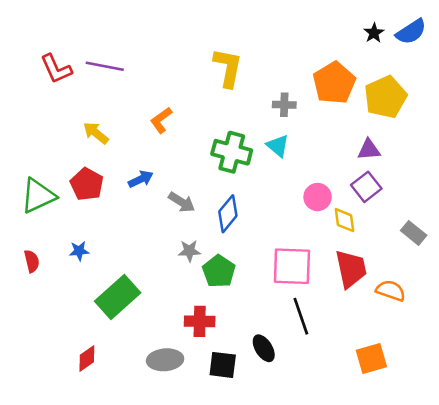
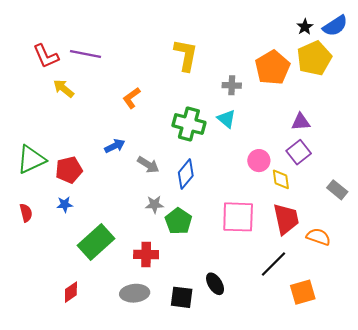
yellow pentagon: (385, 97) -> (314, 58), moved
yellow arrow: (96, 133) -> (64, 88), moved
red pentagon: (87, 184) -> (69, 170), moved, turned 30
black line: (301, 316) -> (274, 264), moved, turned 64
red cross: (200, 321) -> (146, 255), moved

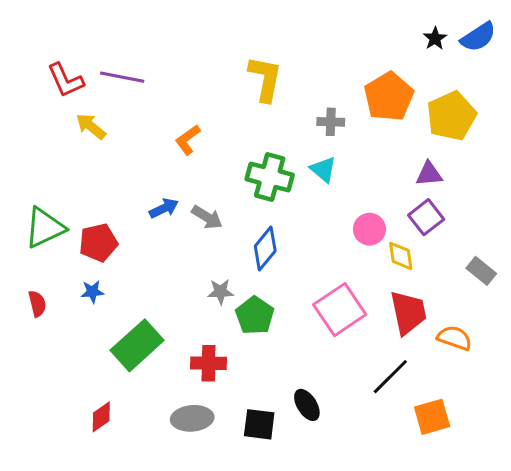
yellow pentagon: (314, 58) -> (451, 116), moved
gray arrow: (148, 165) -> (207, 217), moved
pink square: (238, 217) -> (340, 310), turned -36

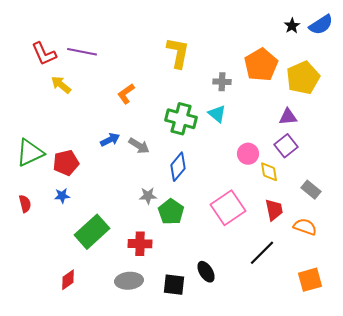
gray rectangle: (481, 271) -> (311, 190), moved
red trapezoid: (408, 313) -> (274, 210), size x0.7
orange square: (432, 417) -> (310, 280), moved

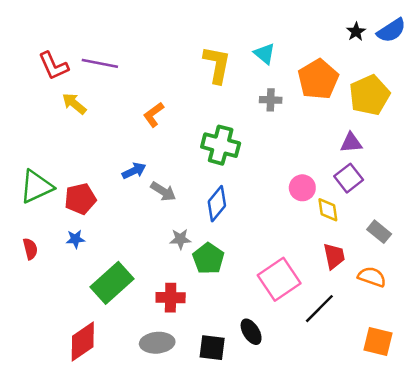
cyan triangle: (217, 114) -> (265, 54), moved
gray arrow: (139, 146) -> (163, 191), moved
pink square: (228, 208) -> (279, 279), moved
red diamond: (68, 280) -> (83, 341), size x1.6
orange square: (310, 280) -> (378, 341), turned 30

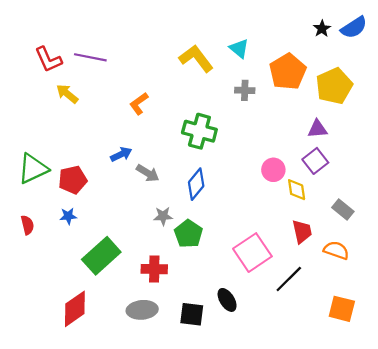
yellow L-shape: (217, 65) -> (196, 58), turned -48

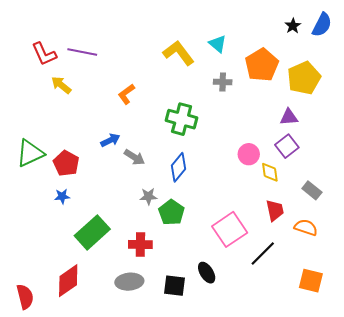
blue semicircle: (354, 28) -> (322, 25), turned -30
red pentagon: (73, 180) -> (66, 163), turned -30
red semicircle: (27, 225) -> (25, 297), moved, size x1.4

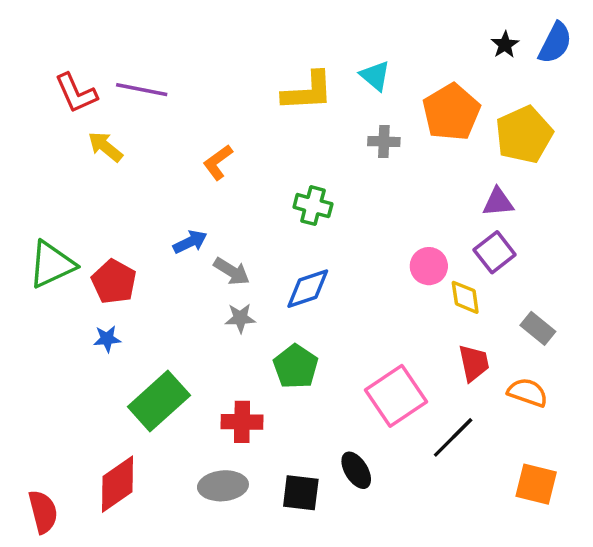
yellow L-shape: (179, 53) -> (308, 91), turned 124
green cross: (182, 119) -> (313, 206), size x0.7
blue diamond: (179, 167) -> (308, 289), turned 32
gray star: (148, 196) -> (240, 318), moved

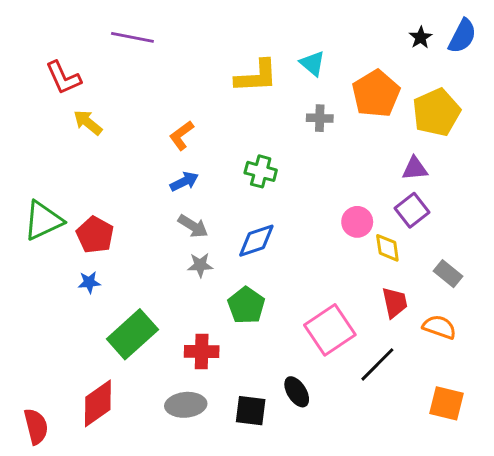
purple line: (142, 90) -> (132, 37), moved
blue arrow: (190, 242) -> (184, 182), moved

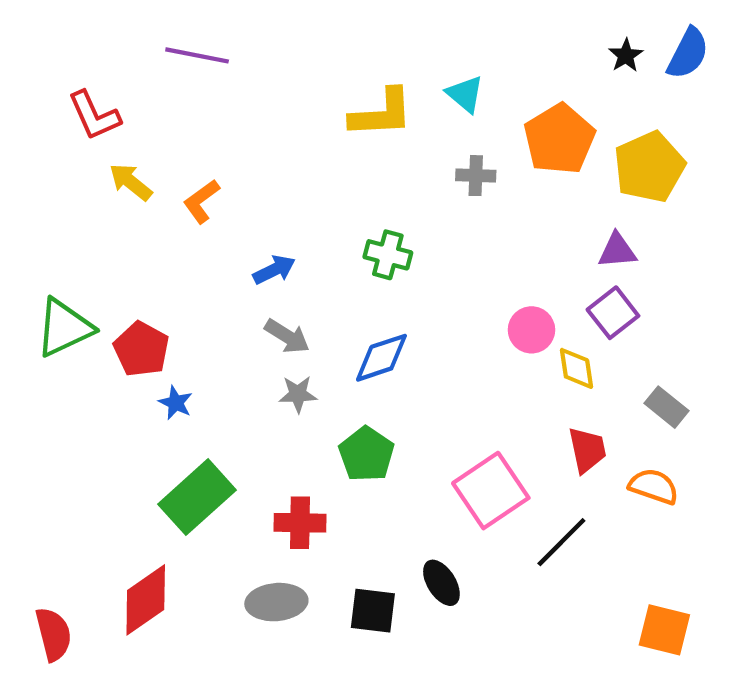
orange L-shape: (181, 135) -> (201, 201), moved
blue star: (89, 282) -> (176, 403), moved, turned 30
orange square: (447, 403) -> (664, 630), moved

